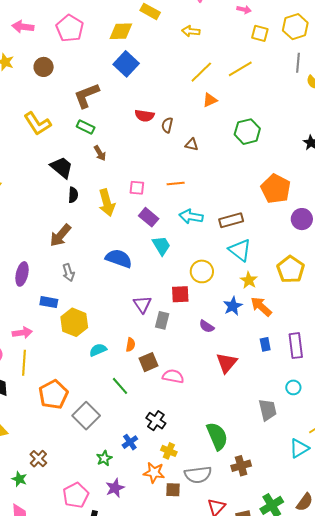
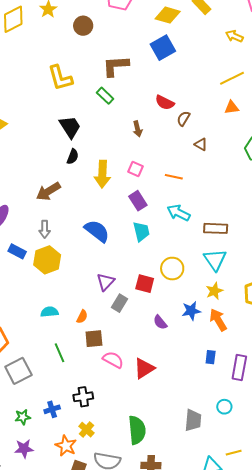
brown arrow: (100, 153) -> (137, 129), moved
yellow hexagon: (74, 322) -> (47, 260), moved
red triangle: (227, 363) -> (144, 368), moved
black cross: (156, 421) -> (83, 397), turned 30

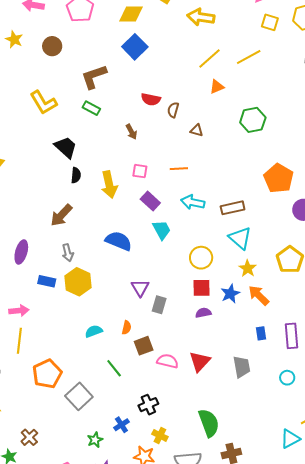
yellow arrow: (234, 36) -> (201, 17), size x1.5
red square: (145, 284) -> (201, 288), moved
purple semicircle: (160, 322) -> (203, 313), turned 133
gray trapezoid: (193, 420) -> (242, 367), moved

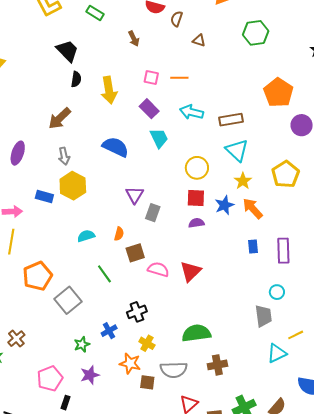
pink square: (140, 171) -> (151, 78), moved
blue rectangle: (47, 281) -> (44, 196), moved
gray trapezoid: (242, 367) -> (263, 316), moved
green semicircle: (209, 423) -> (196, 333), turned -80

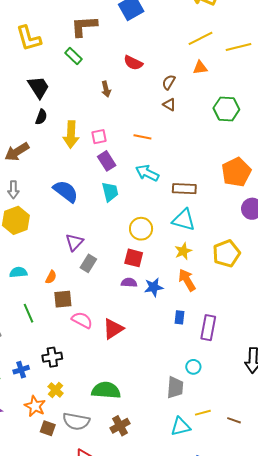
brown semicircle: (177, 19) -> (169, 82), moved
pink square: (151, 78) -> (99, 137), moved, turned -35
cyan triangle: (237, 150) -> (184, 220), turned -40
blue star: (224, 205) -> (154, 287), moved
brown cross: (217, 365) -> (120, 426), turned -30

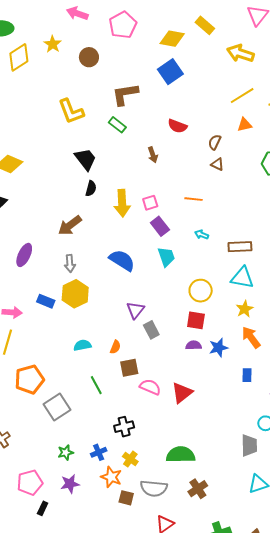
cyan arrow: (147, 173) -> (202, 235), size x0.6
gray rectangle: (88, 263) -> (151, 330), turned -54
blue cross: (21, 370) -> (99, 452), moved

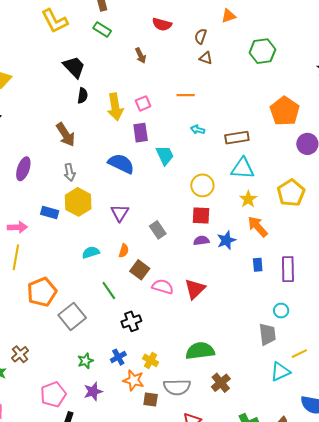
brown arrow: (70, 225) -> (66, 135), turned -80
purple rectangle: (160, 226) -> (141, 133), moved, turned 36
purple triangle: (135, 310) -> (120, 213), moved
brown square: (129, 368) -> (140, 270), turned -36
black cross: (124, 427) -> (131, 321), moved

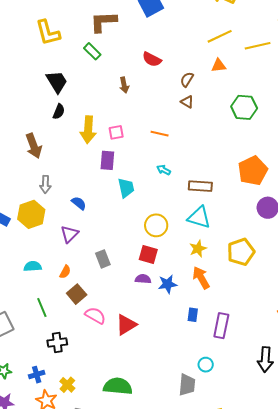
blue semicircle: (121, 164) -> (79, 203), moved, size x0.6
gray arrow: (70, 172) -> (45, 184), moved

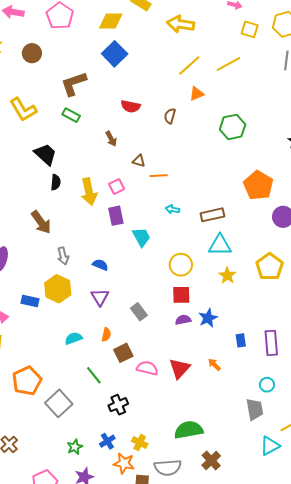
brown triangle: (187, 102) -> (139, 161), moved
orange arrow: (201, 278) -> (214, 365), moved, size x0.6
brown square: (77, 294) -> (123, 353), turned 30

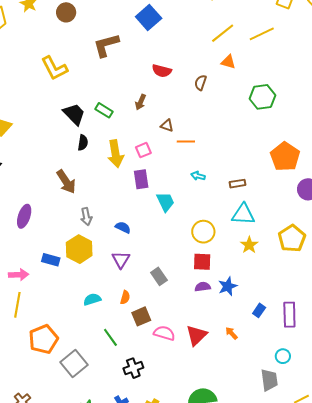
orange triangle: (197, 94) -> (228, 62), turned 35
green rectangle: (71, 115) -> (104, 110), moved
brown arrow: (111, 139) -> (141, 102), turned 49
brown rectangle: (212, 215) -> (238, 184), size x0.7
blue rectangle: (241, 340) -> (259, 310), turned 40

